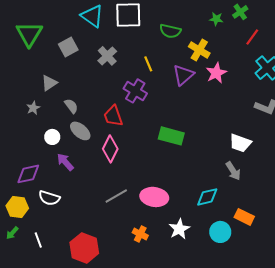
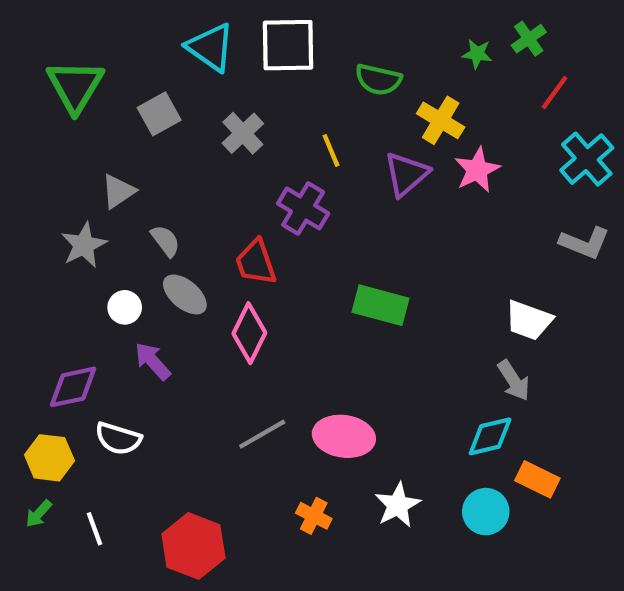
gray star: (33, 108) -> (84, 245), size x1.5
cyan diamond: (207, 197) -> (490, 436), moved

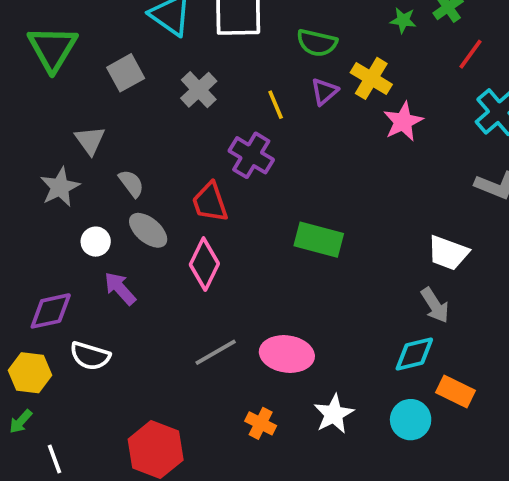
purple triangle: (406, 174) -> (324, 92), moved, size x0.7
gray triangle: (118, 191) -> (90, 140), turned -32
white line: (95, 529) -> (54, 459), moved

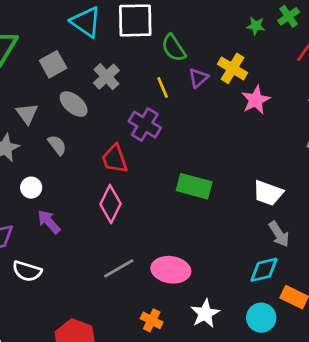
green semicircle: (317, 43) -> (174, 48), moved, turned 44
gray ellipse: (148, 230) -> (74, 104), moved
white trapezoid: (448, 253) -> (268, 193), moved

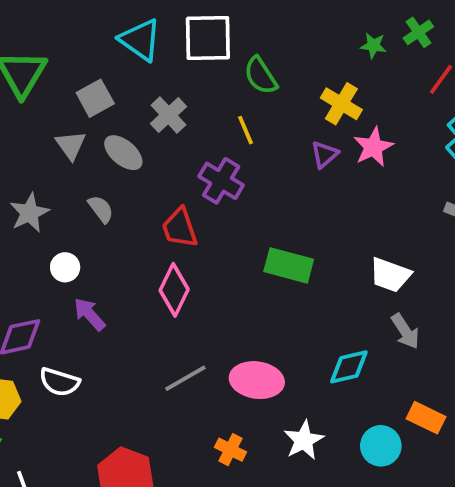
purple triangle: (198, 78) -> (324, 155), moved
gray triangle: (27, 114) -> (71, 145), moved
cyan diamond: (264, 270) -> (349, 367), moved

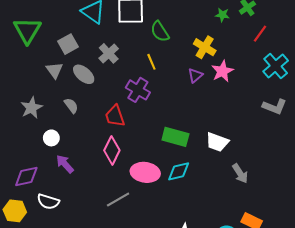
white trapezoid: (390, 275) -> (217, 142), moved
cyan diamond: (349, 367) -> (179, 171), moved
pink ellipse: (257, 380) -> (145, 172), moved

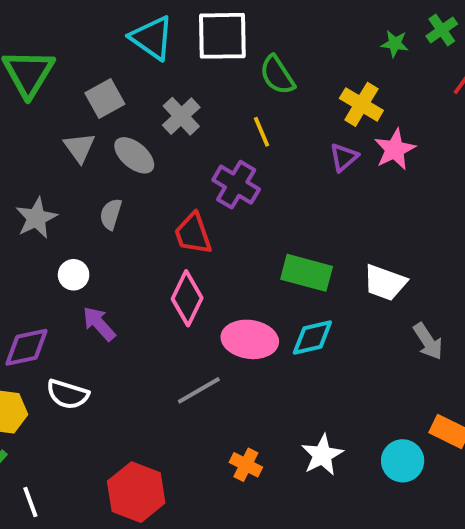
gray semicircle: (71, 106) -> (111, 214), turned -126

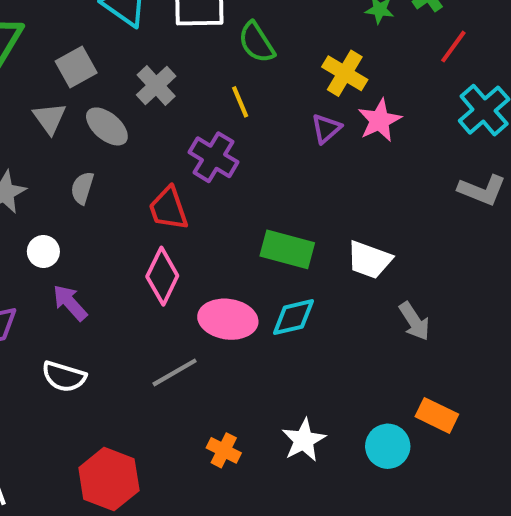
white semicircle: (68, 394) -> (64, 377), moved

